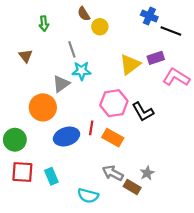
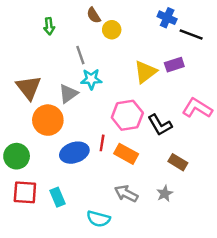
brown triangle: (26, 56) -> (29, 88), moved, size x1.6
pink L-shape: (176, 77) -> (197, 108), moved
brown rectangle: (132, 187) -> (178, 162), moved

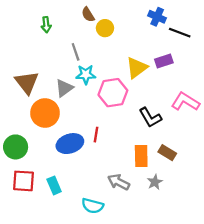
pink hexagon: (127, 115) -> (113, 93), moved
orange rectangle: (126, 154) -> (141, 156), moved, turned 60

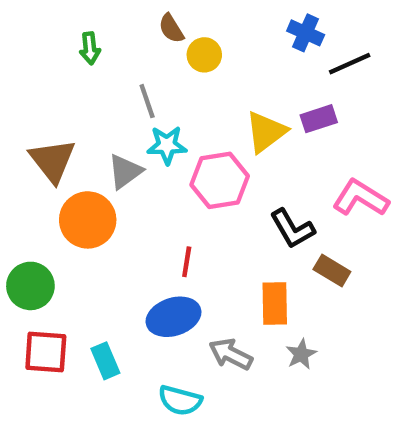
black line: (180, 33) -> (350, 64), turned -45
blue ellipse: (70, 144) -> (173, 317), moved
brown rectangle: (167, 153) -> (332, 271), moved

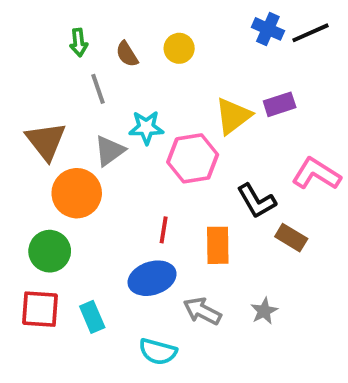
brown semicircle: (171, 28) -> (127, 54), moved
black line: (350, 64) -> (310, 33), moved
gray line: (147, 101) -> (98, 89), moved
green circle: (30, 286) -> (50, 251), moved
orange rectangle: (275, 304) -> (218, 245), moved

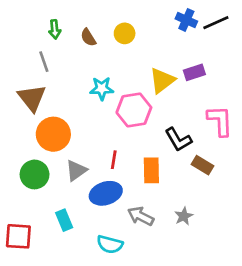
gray line: (98, 89) -> (44, 62), moved
gray triangle: (110, 151) -> (76, 170), moved
pink L-shape: (316, 174) -> (220, 121), turned 56
red square: (40, 309) -> (18, 236), moved

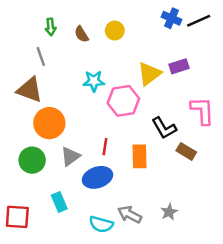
brown triangle: (32, 98) -> (30, 90), turned -32
gray arrow: (141, 216) -> (130, 214), moved
gray star: (184, 216) -> (169, 212), moved

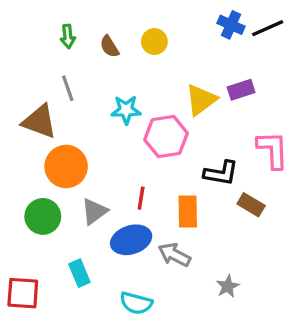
gray line: (41, 56) -> (68, 88), moved
black L-shape: (164, 128) -> (221, 173), turned -50
gray arrow: (130, 214) -> (174, 255), moved

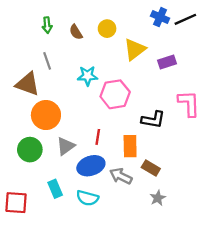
yellow triangle: (201, 100) -> (135, 49), moved
brown rectangle: (251, 205) -> (151, 168), moved
cyan semicircle: (136, 303) -> (87, 198), moved

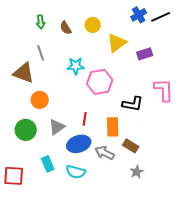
blue cross: (160, 17) -> (139, 15), turned 35
orange circle: (46, 115) -> (40, 100), size x0.7

